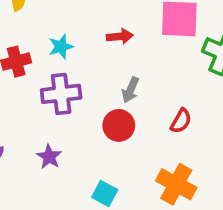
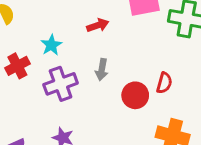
gray arrow: (130, 90) -> (102, 70), moved
red circle: (119, 125) -> (135, 95), moved

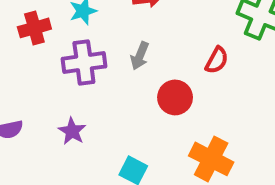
red semicircle: (164, 83) -> (217, 60), moved

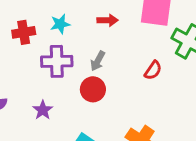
red circle: (175, 97) -> (93, 89), moved

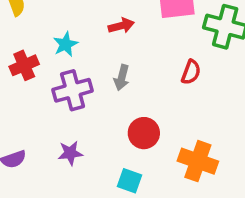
red circle: (93, 89) -> (144, 133), moved
purple star: (43, 110) -> (70, 153), turned -30

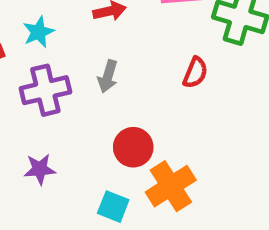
orange cross: (198, 161) -> (171, 186), moved, turned 36

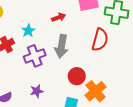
red semicircle: (195, 73) -> (100, 40), size x1.6
gray arrow: (108, 76) -> (61, 46), size x1.6

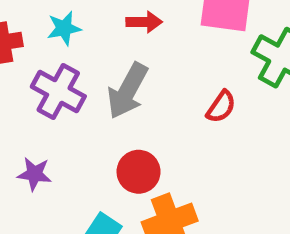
red semicircle: (100, 40) -> (221, 107), size x0.6
purple cross: (35, 56) -> (58, 91), turned 30

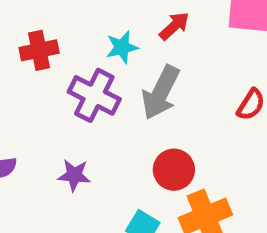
red arrow: (144, 22) -> (174, 26), turned -40
cyan star: (64, 28) -> (122, 47), moved

